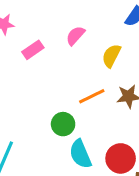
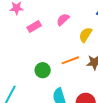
green circle: (63, 124) -> (43, 70), moved

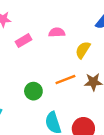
pink semicircle: (63, 20) -> (57, 32), turned 40

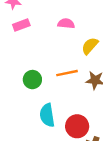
pink rectangle: (23, 41) -> (21, 25), moved

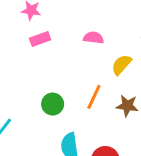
orange line: (67, 73) -> (94, 97), turned -54

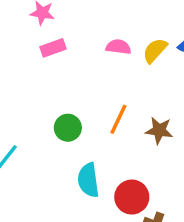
yellow semicircle: (121, 65) -> (155, 50), moved

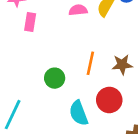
pink rectangle: (53, 48) -> (30, 22), turned -48
red circle: (132, 197) -> (109, 100), moved

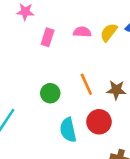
pink rectangle: (30, 22) -> (48, 37), moved
orange line: (90, 63) -> (86, 84), turned -45

